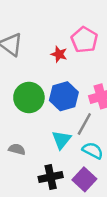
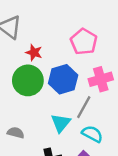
pink pentagon: (84, 40) -> (84, 42), moved
red star: (59, 54) -> (34, 52), moved

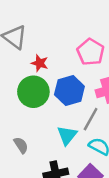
gray semicircle: (16, 133) -> (21, 145), turned 42

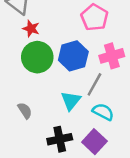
red star: (40, 63) -> (31, 29), moved

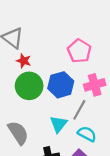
gray semicircle: (25, 111) -> (18, 133), size x1.6

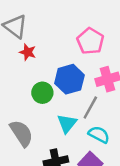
green circle: (29, 86) -> (42, 93), moved, size x0.7

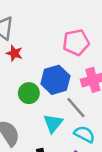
pink pentagon: (90, 41) -> (76, 42), turned 30
gray line: (90, 107) -> (76, 108), turned -70

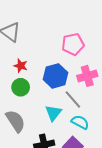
red star: (14, 53) -> (21, 66), moved
green circle: (29, 93) -> (21, 87), moved

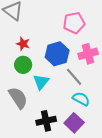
cyan triangle: (53, 113) -> (41, 82), moved

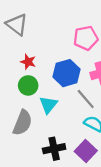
gray semicircle: (18, 98) -> (22, 123), turned 55

